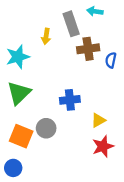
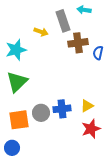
yellow arrow: (46, 36) -> (41, 32), turned -80
blue cross: (70, 100) -> (62, 109), moved
orange square: (21, 136) -> (19, 120), turned -30

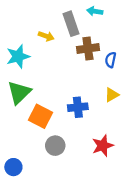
yellow triangle: (87, 106) -> (112, 95), moved
blue cross: (62, 109) -> (78, 107), moved
gray circle: (41, 113) -> (55, 146), moved
orange square: (19, 120) -> (41, 116), moved, turned 35

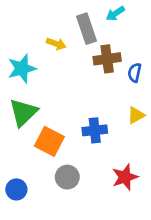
cyan arrow: (95, 11) -> (115, 14), turned -42
blue circle: (13, 167) -> (16, 189), moved

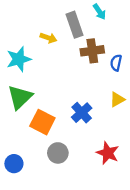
cyan arrow: (115, 14) -> (99, 12), turned -91
blue cross: (95, 130) -> (82, 113), turned -36
red star: (125, 177) -> (108, 153), turned -30

